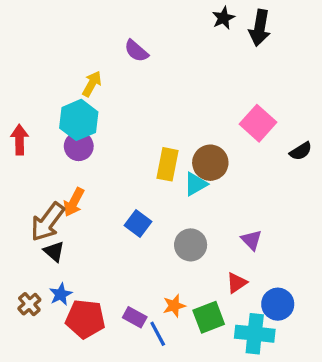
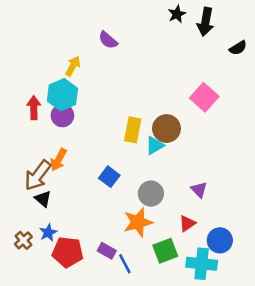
red arrow: (20, 140) -> (34, 108), moved
black semicircle: (301, 151) -> (238, 48), moved
orange star: (174, 306) -> (138, 222), moved, size x1.6

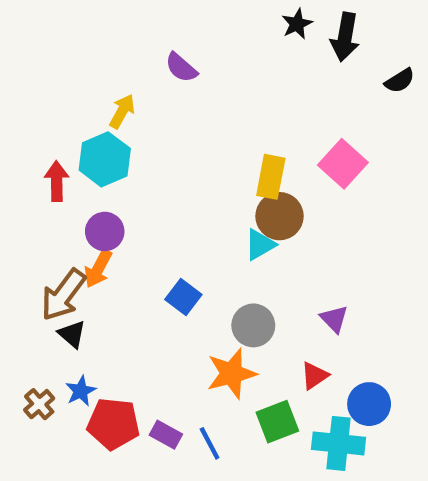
purple circle: (62, 116) -> (105, 231), moved
yellow rectangle: (133, 130) -> (271, 177), moved
purple rectangle: (107, 251) -> (166, 435), moved

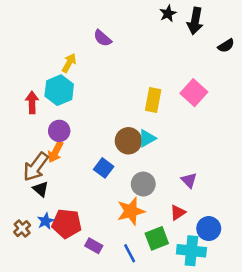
brown circle: (280, 216) -> (128, 141), moved
red pentagon: (113, 424) -> (67, 224), moved
blue line: (210, 443) -> (130, 253), moved

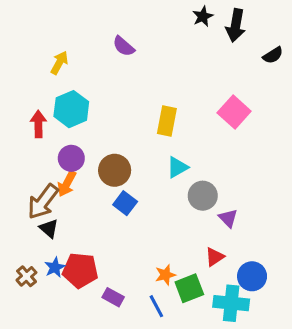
yellow arrow: (69, 63) -> (59, 63), moved
yellow rectangle: (153, 100) -> (167, 121), moved
brown circle: (128, 141) -> (115, 170), moved
gray circle: (143, 184) -> (203, 196), moved
orange star: (131, 211) -> (165, 275), moved, size x0.6

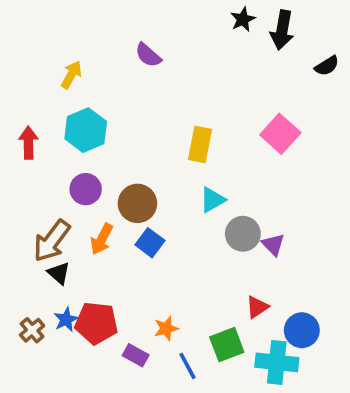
red arrow: (38, 124) -> (28, 143), moved
orange arrow: (67, 184) -> (102, 239), moved
purple triangle: (228, 218) -> (273, 244), moved
orange star: (165, 275) -> (166, 328), moved

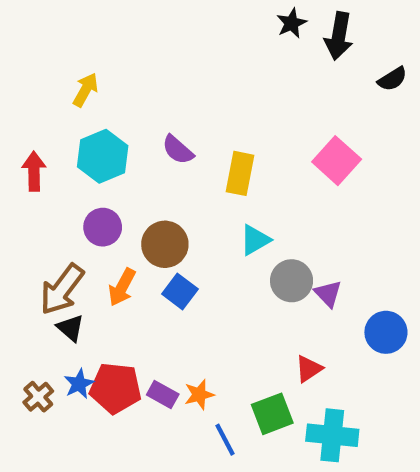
purple semicircle: (148, 55) -> (178, 150), moved
blue circle: (302, 330) -> (386, 332), moved
purple rectangle: (136, 355) -> (163, 395), moved

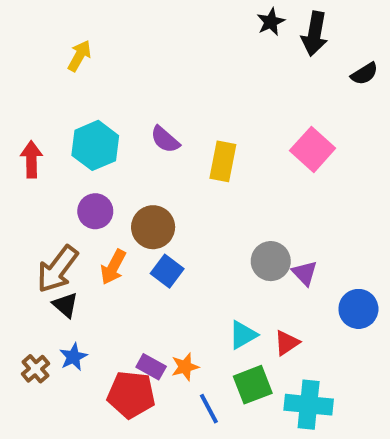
yellow arrow: (85, 90) -> (79, 56), moved
cyan triangle: (255, 240) -> (243, 335), moved
red pentagon: (116, 388) -> (131, 395), moved

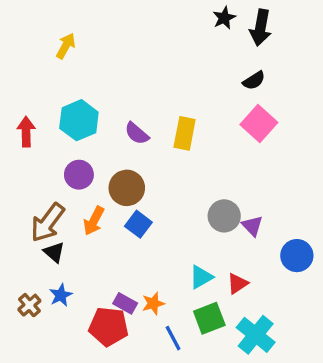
black semicircle: (364, 74) -> (254, 81), moved
purple semicircle: (165, 139) -> (137, 133), moved
cyan cross: (309, 405) -> (256, 335), turned 33

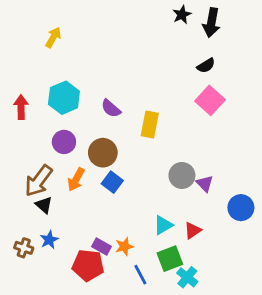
yellow rectangle: (185, 133) -> (150, 125), moved
brown cross: (29, 305) -> (24, 248), turned -30
cyan cross: (256, 335) -> (187, 277), moved, size x0.7

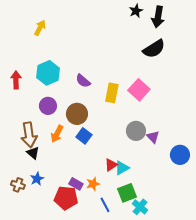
black semicircle: (206, 66) -> (154, 49), size x1.6
pink square: (210, 100) -> (139, 90), moved
brown arrow: (38, 181) -> (29, 135), turned -45
red triangle: (193, 230) -> (111, 165), moved

